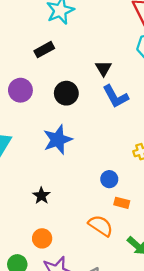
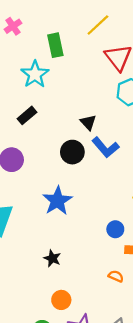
black circle: (66, 93) -> (72, 152), moved
orange semicircle: (101, 226) -> (116, 276), size x0.6

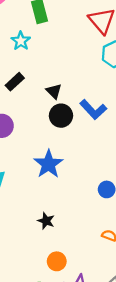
cyan star: (35, 74) -> (21, 41), size x0.7
black triangle: (88, 122) -> (54, 91), moved

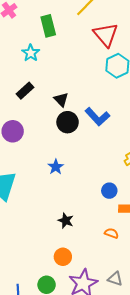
blue star: (48, 164) -> (56, 167), size x0.6
black star: (46, 221) -> (66, 221), moved

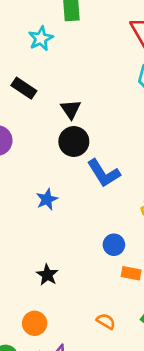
black rectangle: (25, 91) -> (24, 88), turned 66
blue L-shape: (97, 117) -> (104, 173), moved
orange semicircle: (112, 233) -> (106, 321), moved

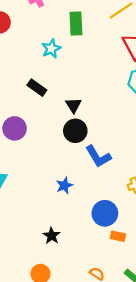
blue star: (47, 199) -> (64, 186), moved
blue circle: (114, 245) -> (105, 213), size x1.5

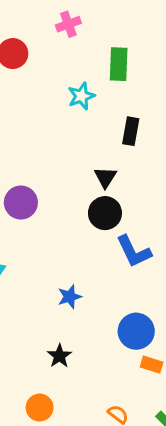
black rectangle: (37, 88) -> (131, 131), moved, turned 60
blue star: (64, 186) -> (70, 297), moved

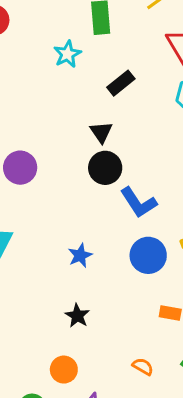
black rectangle: (131, 131) -> (121, 83), turned 48
blue circle: (136, 331) -> (148, 255), moved

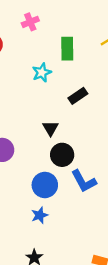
black triangle: (101, 132) -> (50, 128), moved
blue circle: (148, 255) -> (45, 185), moved

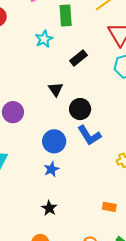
black circle: (62, 155) -> (80, 109), moved

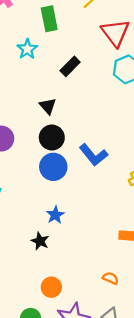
black circle: (80, 109) -> (52, 138), moved
blue star: (51, 169) -> (55, 215), moved
black star: (49, 208) -> (40, 241), moved

